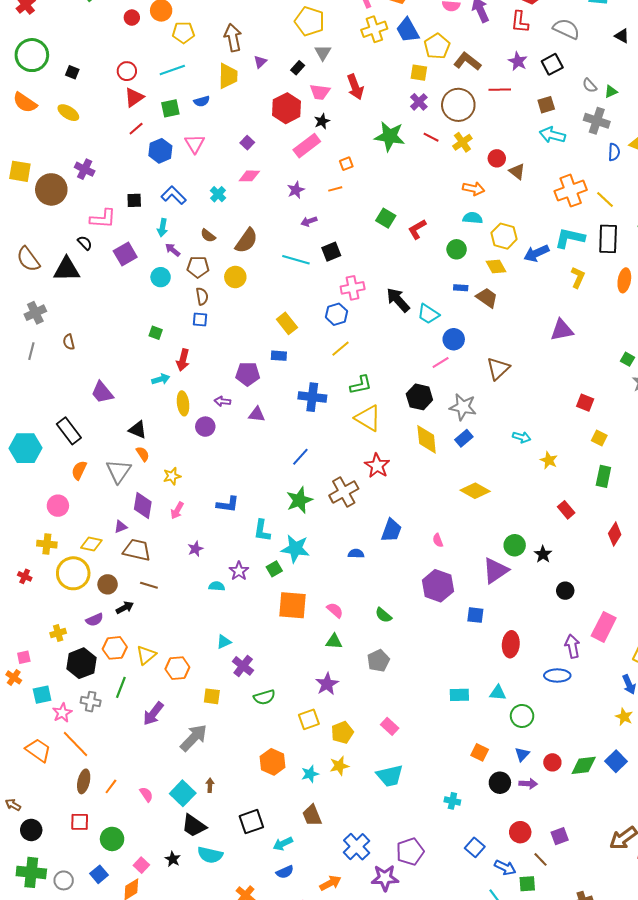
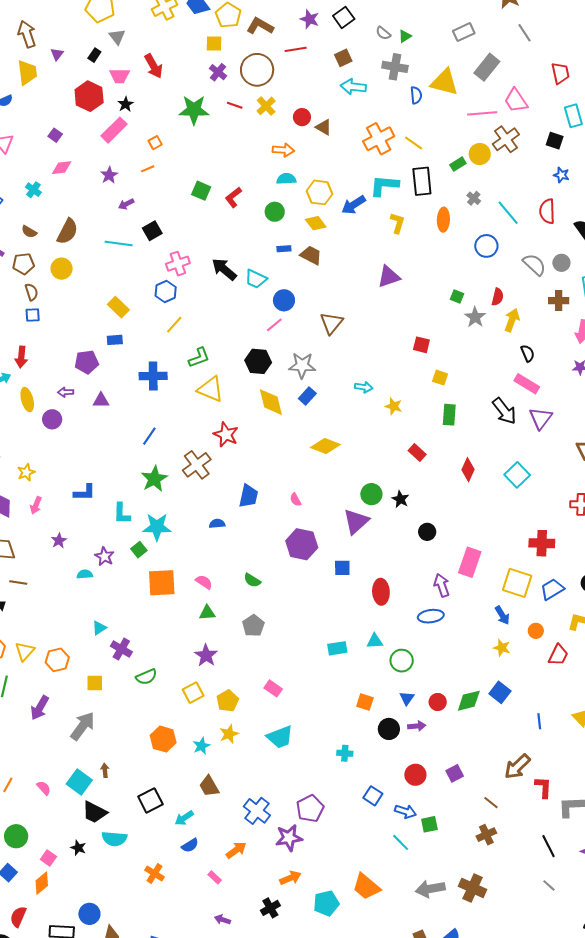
brown line: (540, 859) -> (491, 803), moved

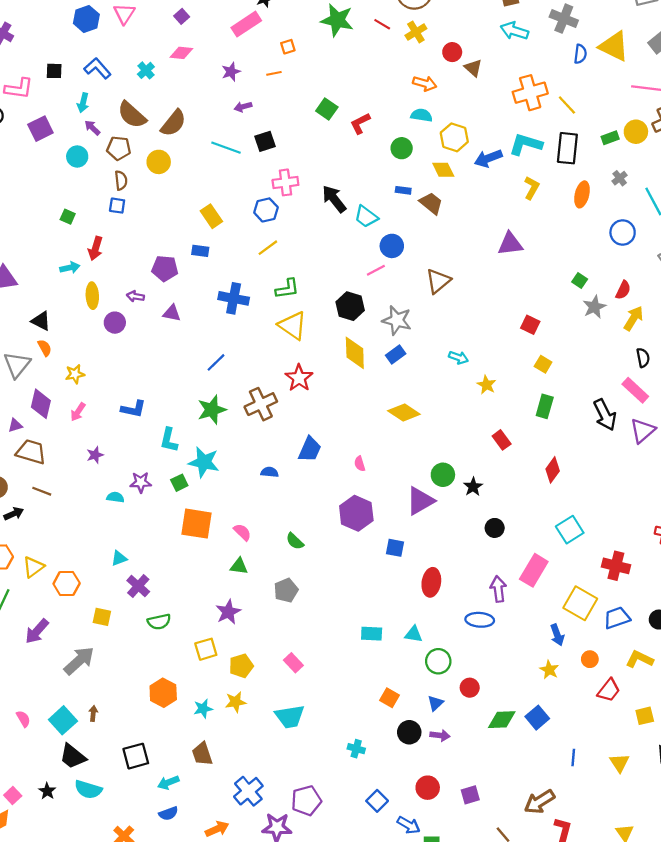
brown semicircle: (29, 232) -> (132, 115), size x1.8
cyan square: (517, 475) -> (570, 530), moved
purple star: (104, 556) -> (141, 482), turned 30
red circle: (438, 702) -> (470, 688), moved

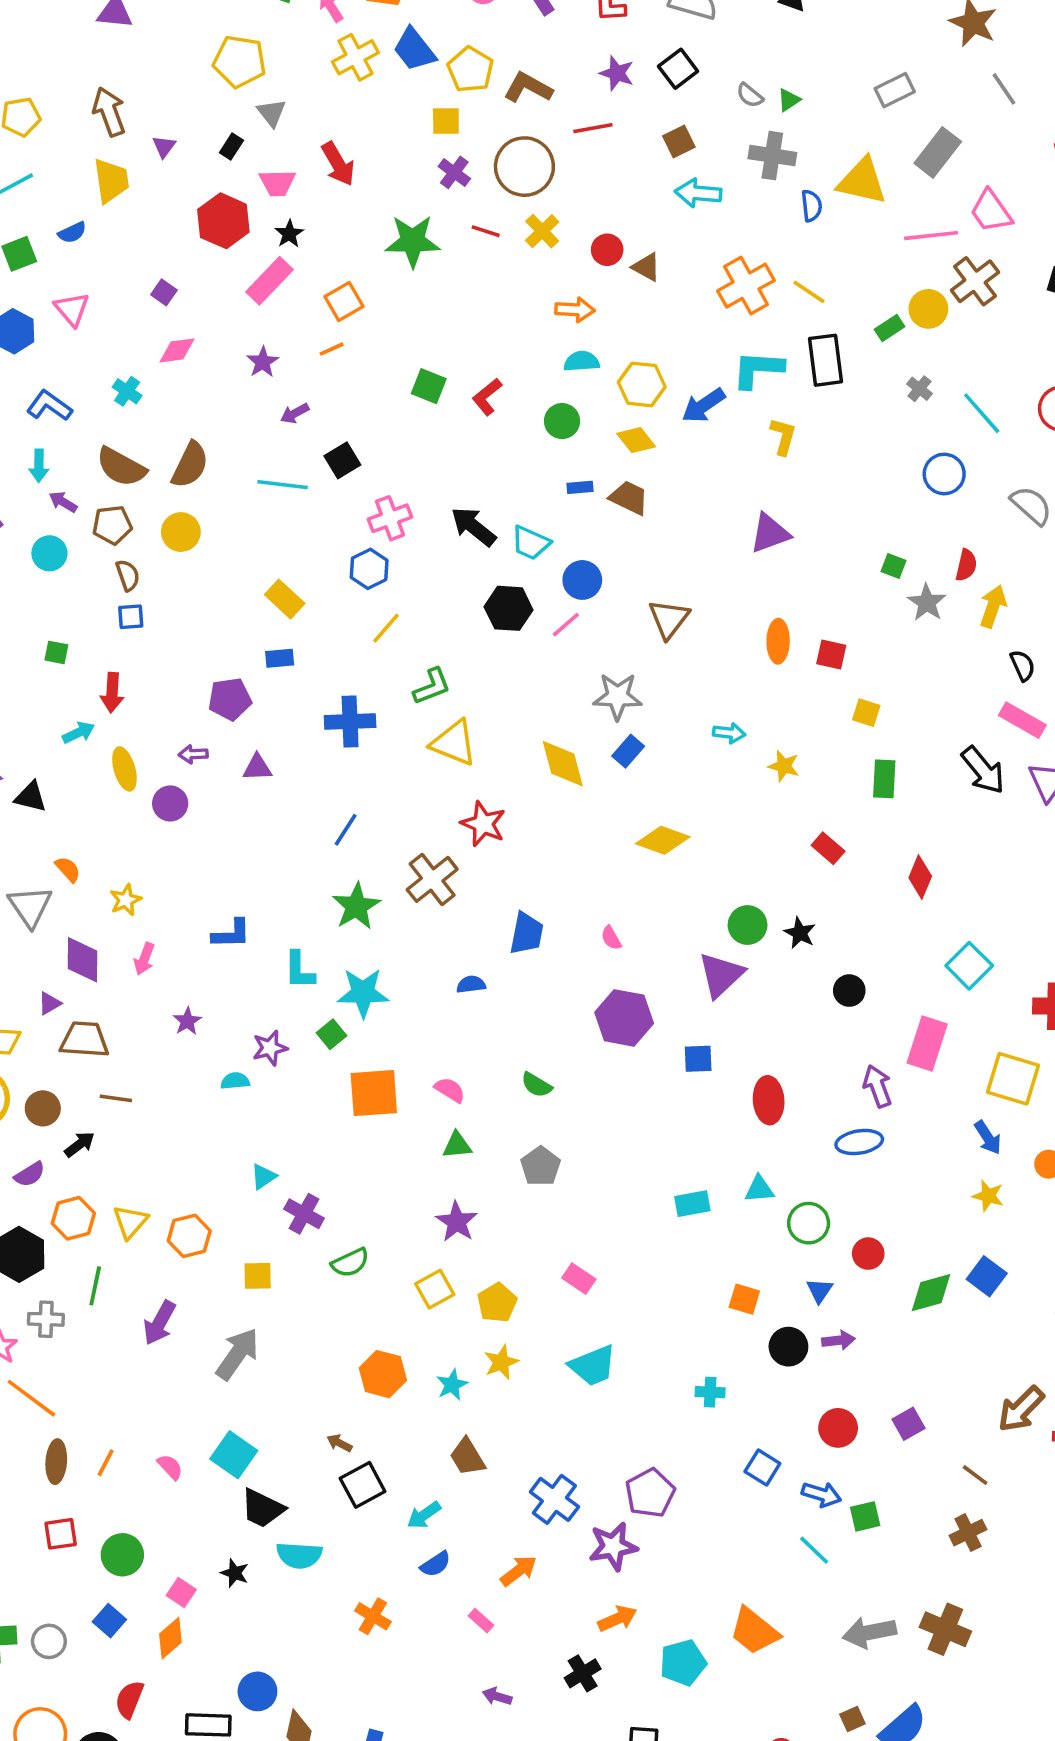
orange square: (288, 47) -> (344, 301), size x1.5
orange ellipse: (582, 194) -> (778, 641), moved
black hexagon: (350, 306) -> (509, 608), moved
black triangle: (41, 321) -> (31, 797), moved
brown arrow: (93, 713) -> (339, 1443), moved, turned -56

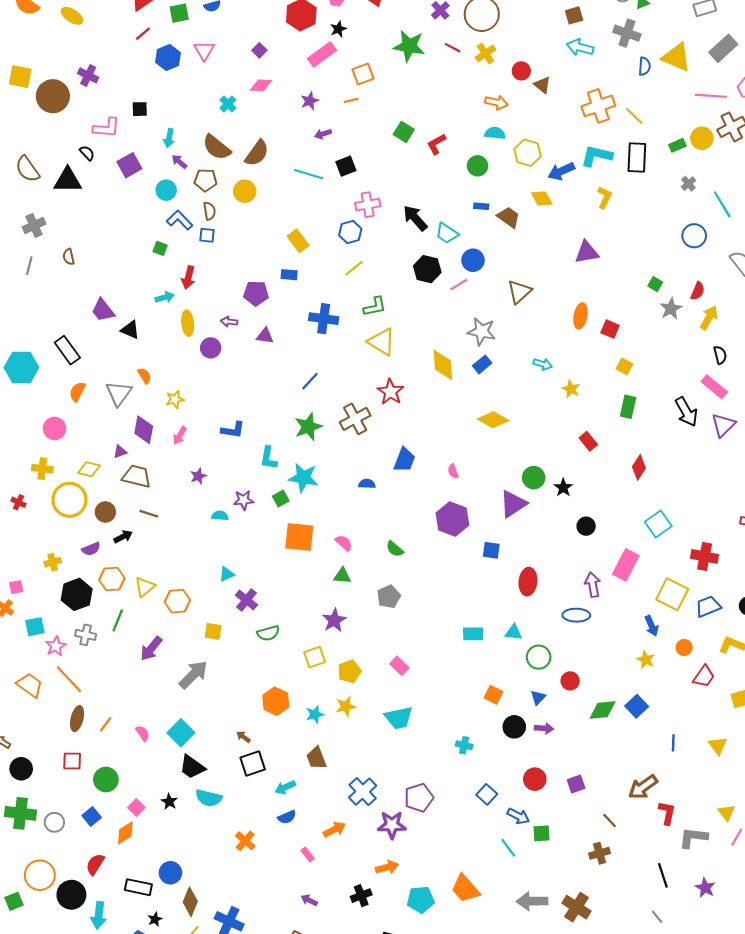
blue L-shape: (49, 406) -> (180, 220), moved
yellow diamond: (636, 440) -> (542, 199), moved

